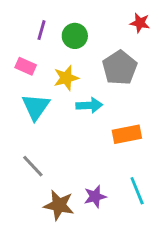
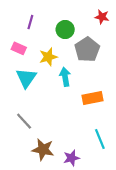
green circle: (75, 36) -> (65, 29), moved
cyan arrow: (89, 105) -> (65, 77), turned -96
purple star: (95, 196) -> (71, 158), moved

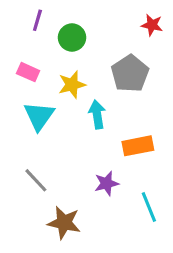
purple line: (30, 22) -> (37, 20), moved
green circle: (65, 29) -> (72, 38), moved
purple star: (71, 158) -> (107, 183), moved

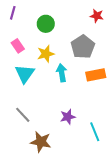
purple line: (37, 20) -> (13, 13), moved
pink rectangle: (28, 72) -> (18, 46), turned 32
orange rectangle: (138, 146) -> (96, 75), moved

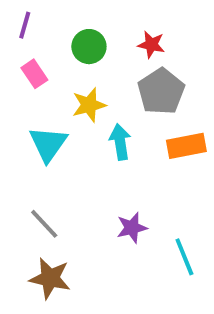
red star: (97, 16) -> (151, 45), moved
pink rectangle: (18, 46) -> (34, 74), moved
brown star: (41, 142) -> (50, 278), moved

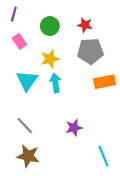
gray pentagon: (161, 91) -> (90, 51), turned 30
cyan arrow: (120, 142) -> (55, 83), moved
cyan line: (184, 257) -> (103, 156), moved

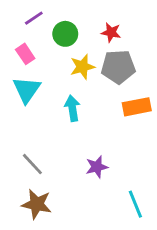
purple line: (14, 14) -> (34, 18), moved, turned 40
yellow star: (50, 59) -> (82, 67), moved
cyan triangle: (27, 81) -> (27, 90), moved

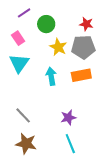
red star: (111, 32) -> (86, 24), moved
yellow star: (82, 67) -> (58, 47), turned -30
orange rectangle: (137, 107) -> (81, 75), moved
cyan line: (135, 204) -> (70, 144), moved

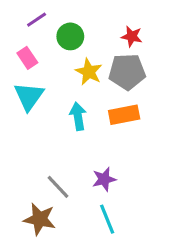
gray line: (23, 115) -> (58, 187), moved

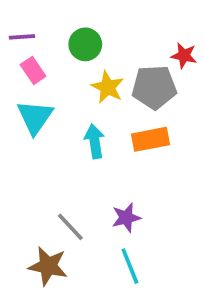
purple line: (37, 20) -> (22, 37), moved, turned 30
red star: (132, 36) -> (184, 56), moved

